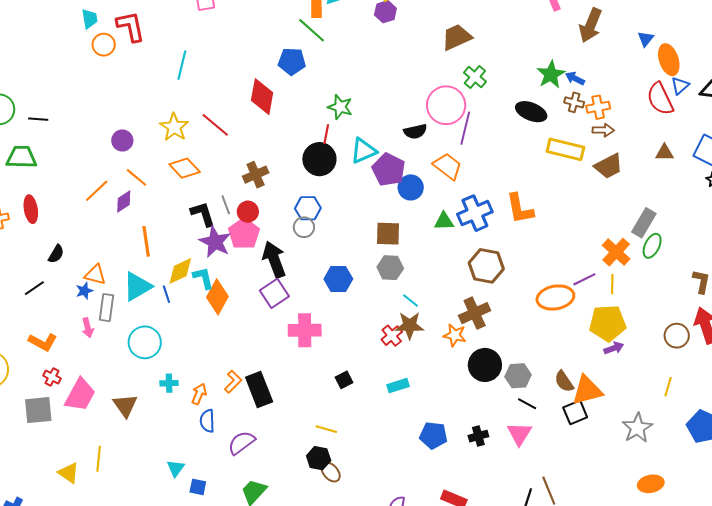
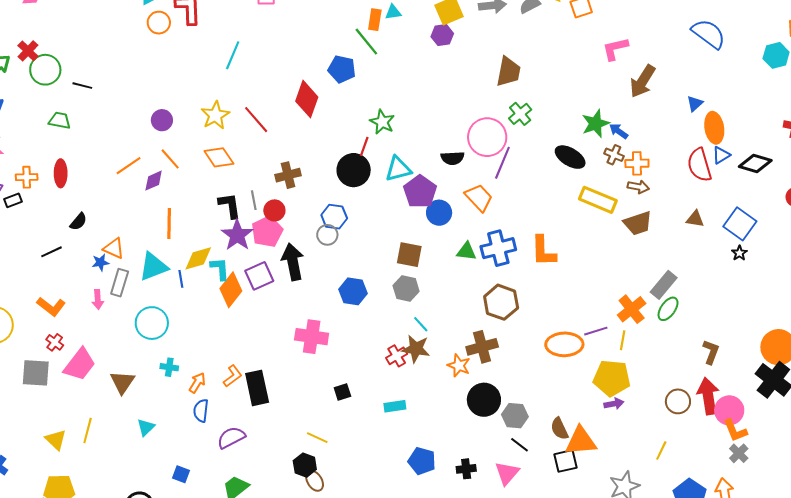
brown trapezoid: (457, 37) -> (508, 72), turned 116
green trapezoid: (21, 157) -> (60, 121), size x0.7
purple square: (274, 293) -> (259, 276), moved
cyan triangle: (176, 468) -> (146, 427), moved

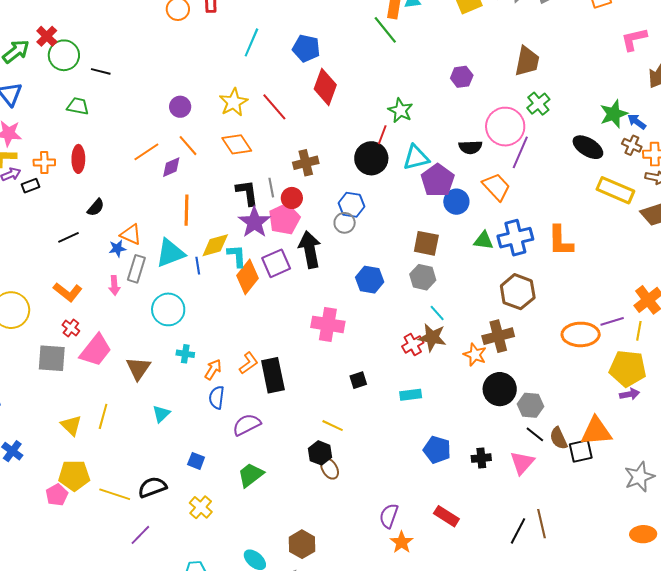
purple hexagon: (442, 35) -> (462, 77), moved
blue pentagon: (342, 69) -> (306, 48), moved
brown semicircle: (559, 429) -> (559, 438), moved

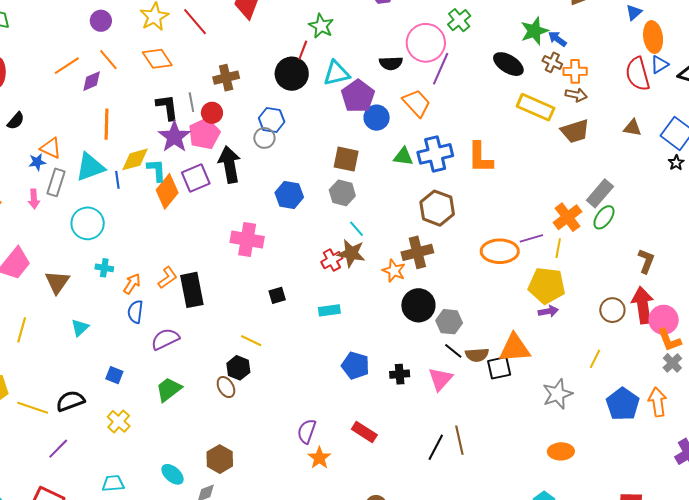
brown semicircle: (559, 438) -> (477, 355), turned -70
brown ellipse: (330, 469) -> (226, 387), moved

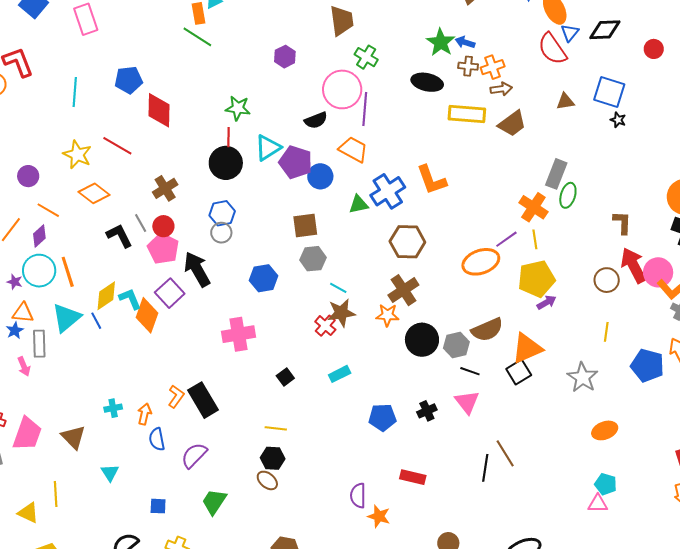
purple star: (174, 137) -> (15, 282), moved, size x0.5
cyan circle: (88, 223) -> (39, 271), moved
brown semicircle: (477, 355) -> (487, 330), moved, size x1.4

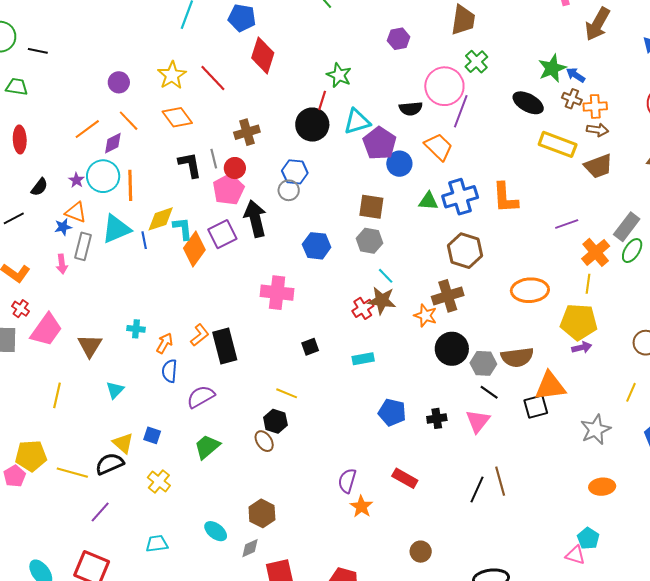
purple line: (506, 239) -> (567, 224), moved
yellow triangle: (28, 513) -> (123, 443), moved

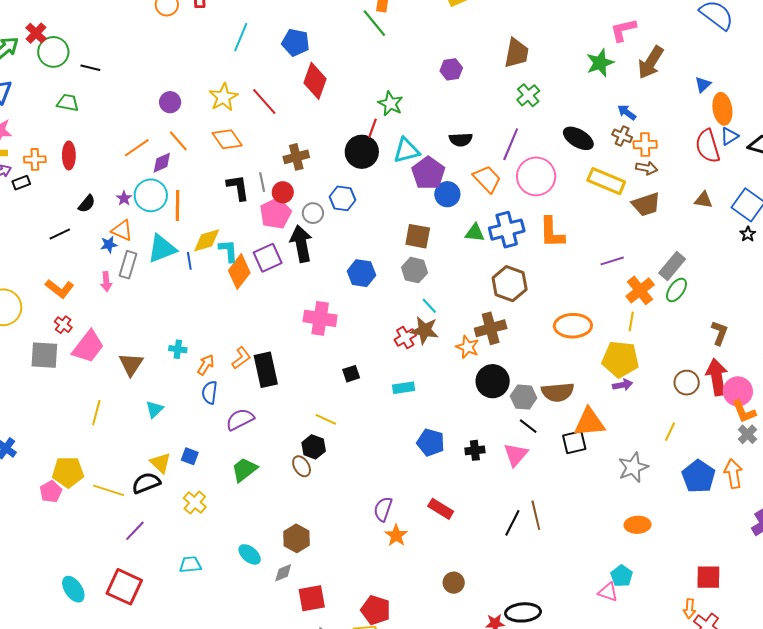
green star: (552, 68) -> (600, 63), moved
pink circle: (444, 86) -> (536, 176), moved
gray circle: (289, 190) -> (313, 213), moved

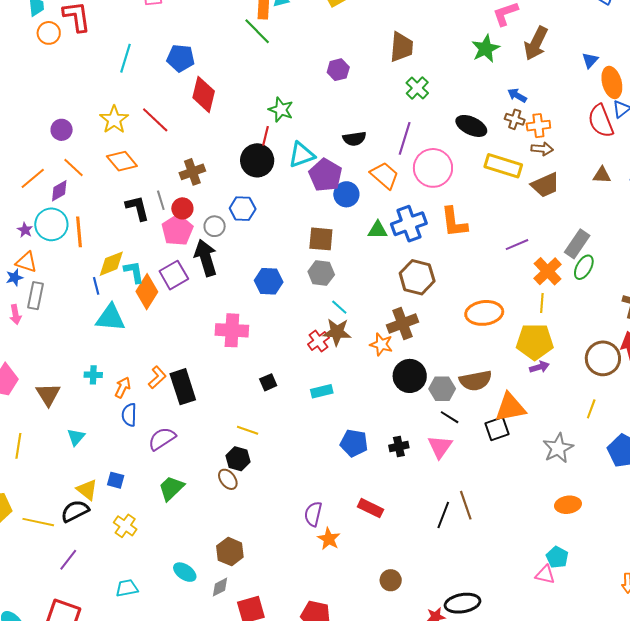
cyan triangle: (162, 249) -> (110, 318), moved, turned 32
brown circle: (687, 383) -> (603, 358), size x1.4

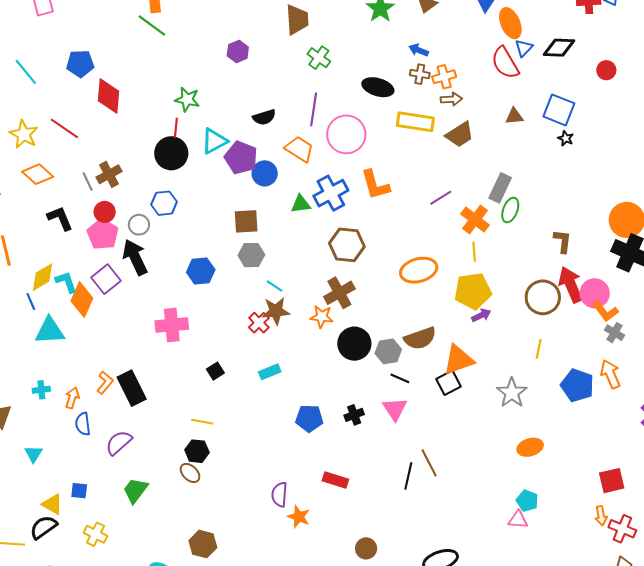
cyan line: (125, 58) -> (26, 72), turned -48
gray line: (161, 200) -> (88, 181), moved

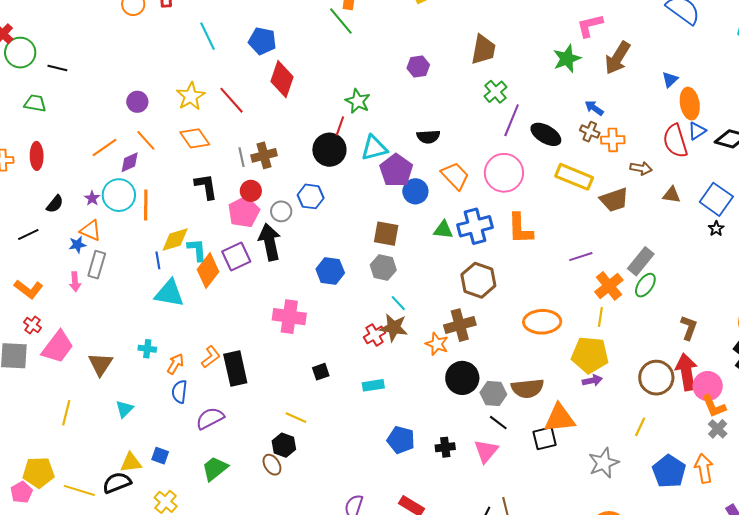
brown arrow: (451, 99) -> (641, 168), moved
purple line: (314, 109) -> (512, 120), moved
yellow triangle: (52, 504) -> (131, 463), turned -50

